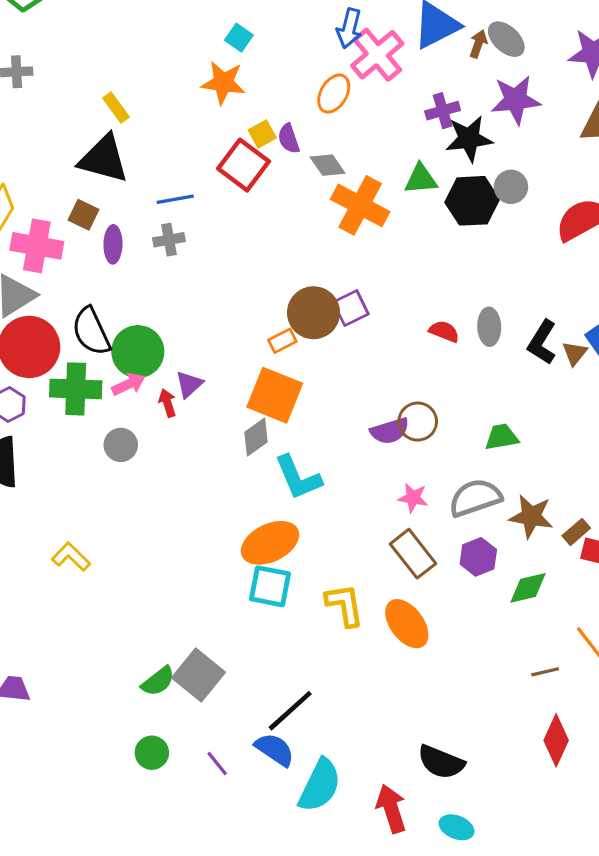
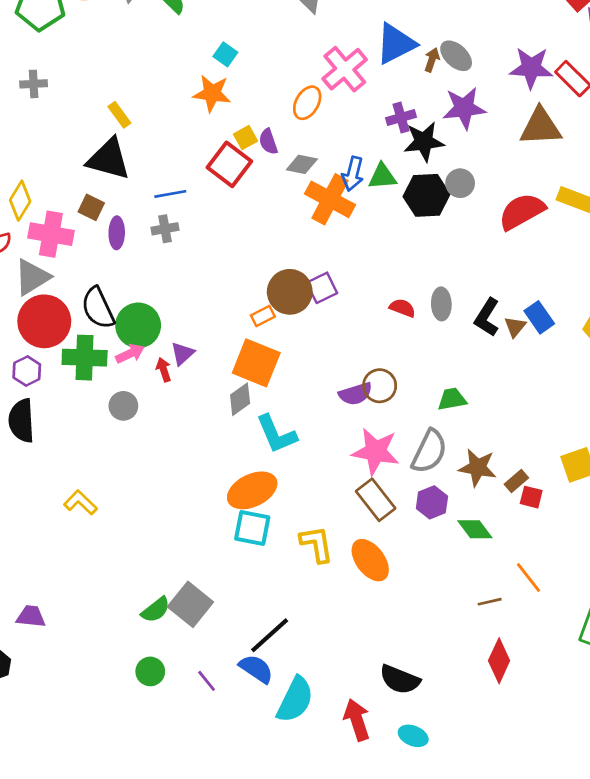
blue arrow: (349, 28) -> (353, 174), moved
gray diamond: (328, 165) -> (302, 164), turned -44
pink star: (413, 498) -> (376, 451), size x1.8
gray semicircle: (475, 498) -> (429, 451), turned 135
green diamond: (528, 588) -> (475, 529), turned 66

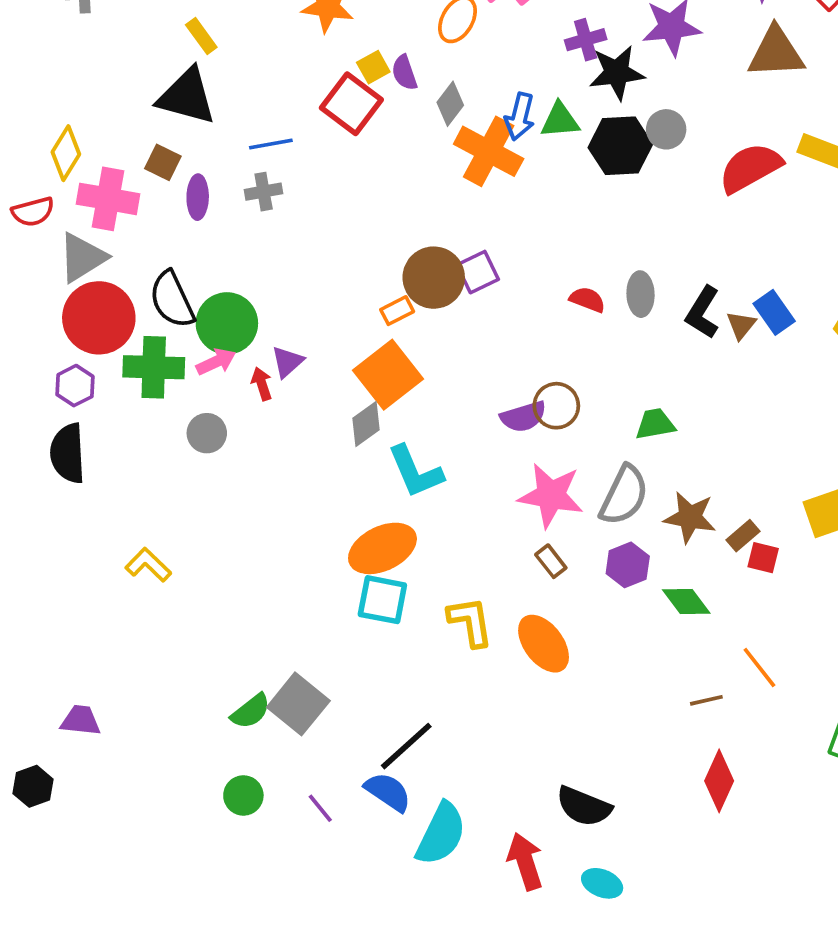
gray diamond: (302, 164) -> (450, 104), turned -64
orange square: (256, 363) -> (388, 375), turned 30
brown rectangle: (376, 500) -> (551, 561), size x0.6

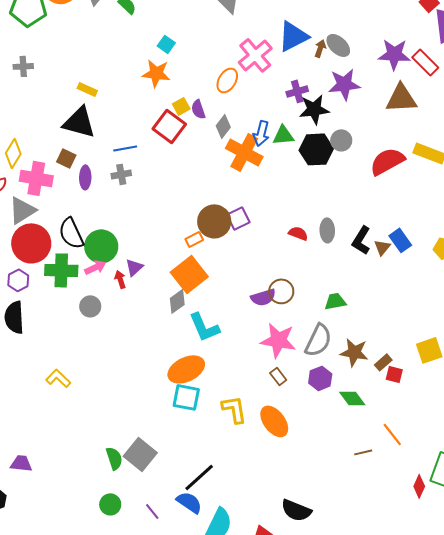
yellow rectangle: (201, 36) -> (87, 89), turned -30
green semicircle: (251, 711) -> (114, 458), turned -70
red diamond: (719, 781) -> (419, 486), moved, size x0.7

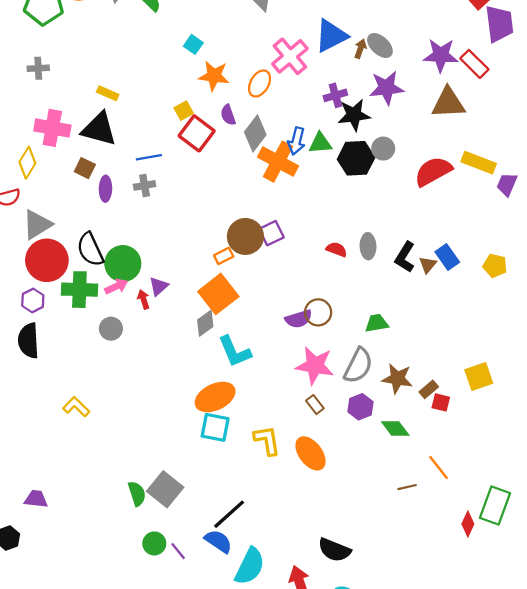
orange star: (156, 73) -> (214, 76), moved
yellow square: (181, 106) -> (184, 111), moved
gray diamond: (223, 126) -> (255, 133), size x1.4
pink cross: (36, 178) -> (52, 128), moved
green circle: (110, 504) -> (154, 543), moved

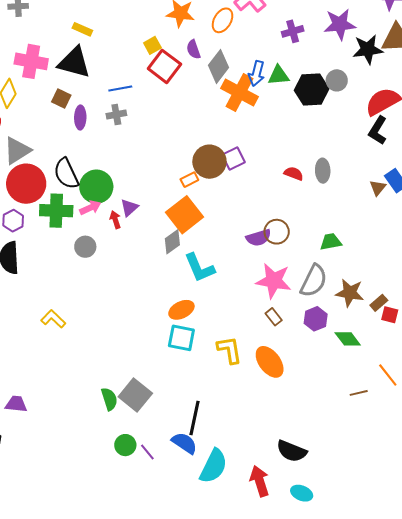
black star: (354, 115) -> (368, 49), moved
black L-shape: (405, 257) -> (378, 131), moved
orange ellipse: (215, 397) -> (181, 310), size x0.7
black line: (229, 514) -> (194, 418), turned -36

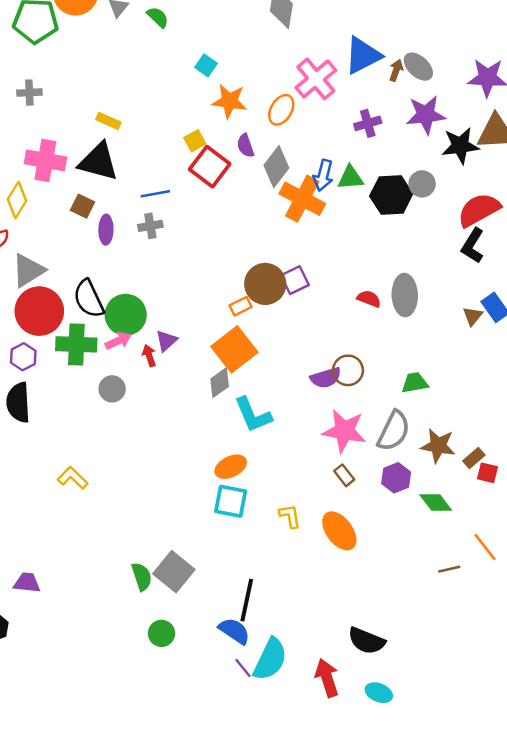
gray ellipse: (323, 171) -> (405, 295), size x1.4
yellow L-shape: (230, 350) -> (290, 516), size x0.7
purple line: (147, 452) -> (243, 668), moved

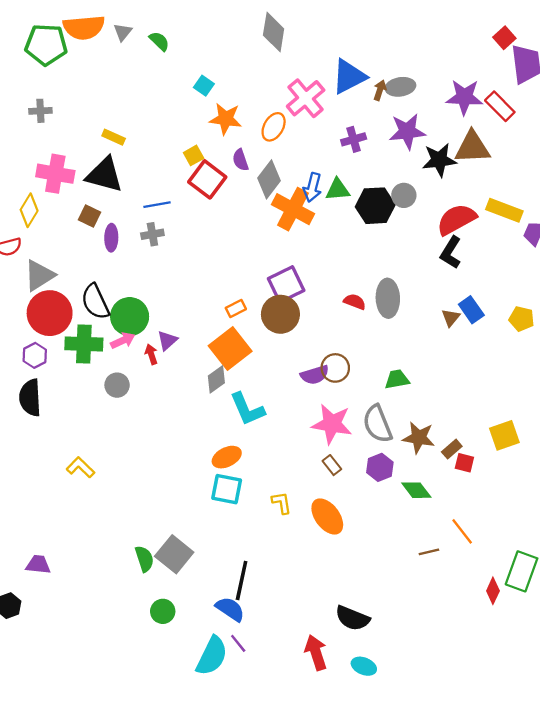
gray ellipse: (418, 67) -> (400, 87), turned -52
purple square: (295, 280) -> (286, 285), size x1.4
brown circle: (265, 284) -> (280, 314), moved
gray semicircle: (394, 431) -> (378, 424), turned 132
cyan semicircle: (270, 659) -> (212, 656), moved

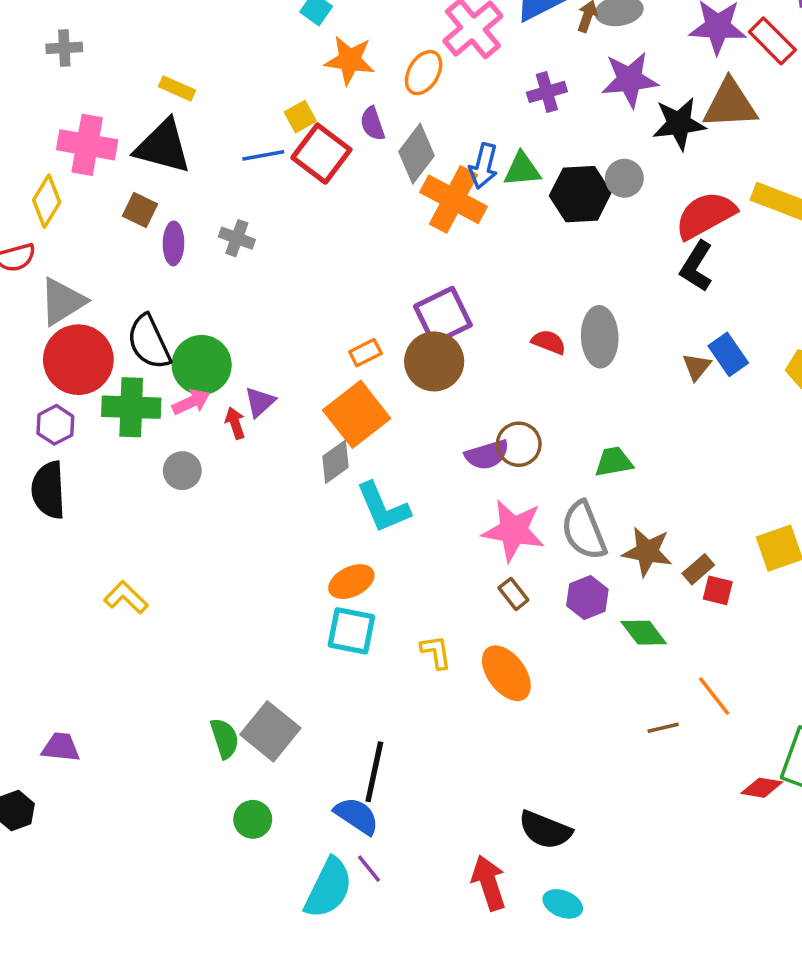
blue line: (157, 205) -> (263, 155), moved
gray cross: (152, 234) -> (237, 238), turned 30
red diamond: (493, 591) -> (762, 788), turned 75

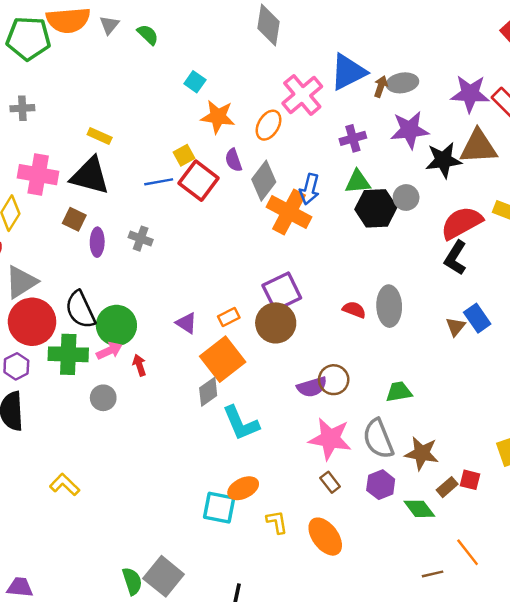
green triangle: (522, 169) -> (358, 182), moved
purple triangle: (260, 402) -> (186, 323), moved, turned -45
brown rectangle: (698, 569) -> (447, 487), moved
orange ellipse: (351, 582) -> (243, 488), moved

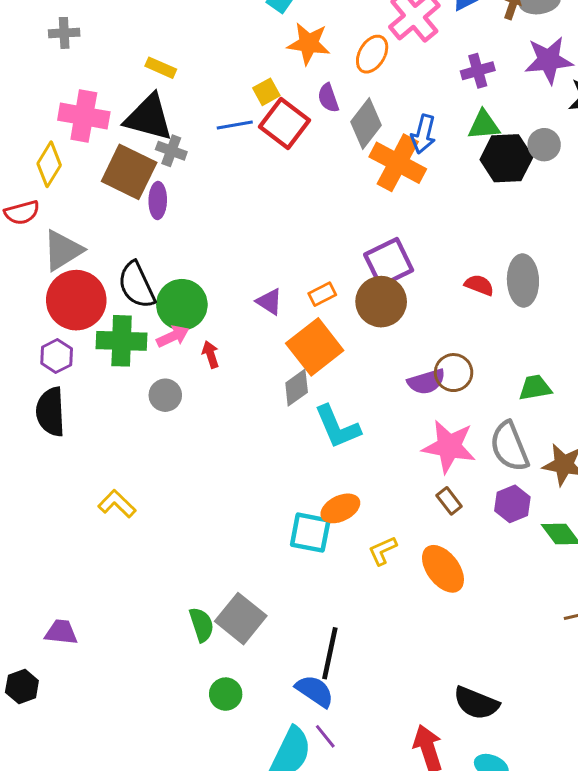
brown square: (74, 219) -> (129, 172), size x1.8
gray cross: (141, 239) -> (171, 151), moved
yellow L-shape: (277, 522) -> (383, 551), turned -105

